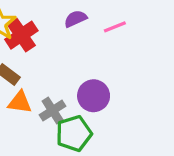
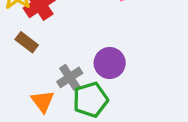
orange triangle: (20, 102) -> (43, 101), moved, turned 45

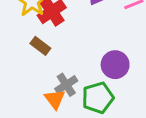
gray cross: (70, 77) -> (66, 85), moved

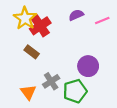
orange triangle: (55, 99) -> (28, 92), moved

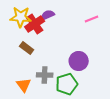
purple semicircle: (76, 15) -> (48, 15), moved
yellow star: (25, 18) -> (21, 17), turned -30
gray cross: (51, 81) -> (45, 75), turned 35

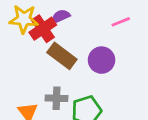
brown rectangle: (27, 48) -> (62, 56), moved, size x1.5
purple circle: (79, 61) -> (102, 60), moved

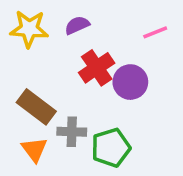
red cross: (43, 29) -> (97, 68), moved
brown rectangle: (62, 56) -> (36, 107), moved

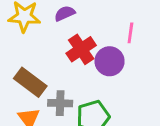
pink line: (155, 32) -> (130, 33), moved, turned -60

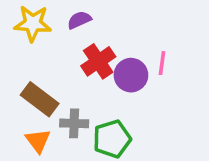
pink line: (130, 33) -> (162, 63), moved

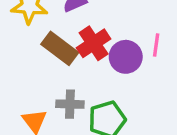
brown rectangle: (40, 99) -> (60, 48), moved

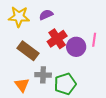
brown rectangle: (60, 48) -> (28, 51), moved

